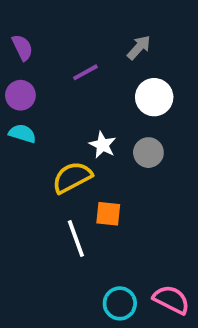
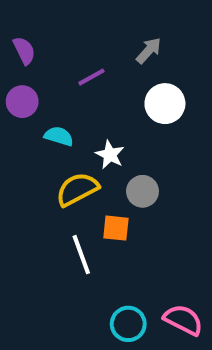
cyan semicircle: (22, 133) -> (59, 136), moved
gray circle: (148, 153) -> (142, 191), moved

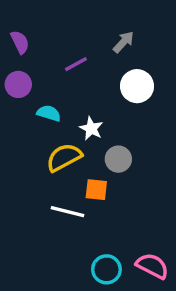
white line: (81, 255) -> (67, 212), turned -56

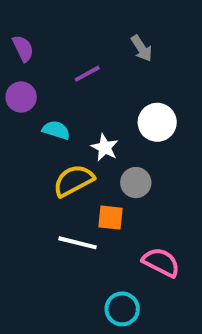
gray arrow: (123, 42) -> (142, 48), turned 105
white circle: (137, 86) -> (157, 122), moved
pink semicircle: (152, 266) -> (161, 262), moved

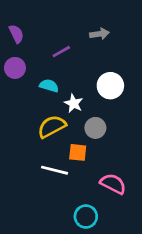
gray arrow: (142, 48) -> (99, 34), turned -66
cyan semicircle: (56, 130) -> (49, 86), moved

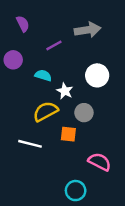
purple semicircle: (16, 34) -> (23, 24), moved
gray arrow: (99, 34) -> (88, 30), size x1.5
white line: (54, 170) -> (30, 144), moved

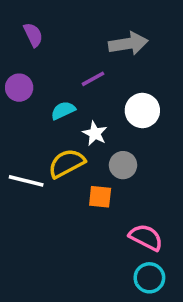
purple line: (54, 45) -> (93, 79), moved
cyan semicircle: (43, 75) -> (63, 110), turned -42
white line: (30, 144) -> (26, 181), moved
cyan circle: (76, 191) -> (149, 278), moved

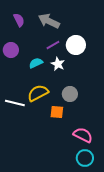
gray arrow: (128, 44) -> (49, 21), moved, turned -145
white circle: (142, 110) -> (76, 45), moved
white star: (95, 133) -> (58, 64), moved

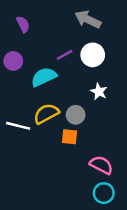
gray arrow: (49, 21) -> (88, 19), moved
cyan semicircle: (36, 63) -> (44, 77), size x1.5
white star: (58, 64) -> (99, 92), moved
gray circle: (70, 94) -> (76, 115), moved

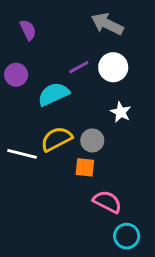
pink semicircle: (101, 165) -> (107, 202), moved

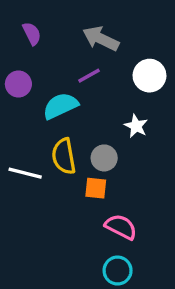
gray arrow: (107, 24) -> (101, 39), moved
white circle: (113, 67) -> (149, 76), moved
yellow semicircle: (56, 139) -> (64, 156), turned -72
cyan circle: (127, 236) -> (118, 271), moved

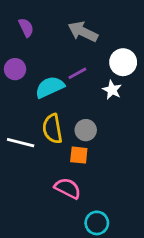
purple line: (89, 76) -> (77, 73), moved
white star: (136, 126) -> (112, 90), moved
pink semicircle: (121, 227) -> (68, 188), moved

